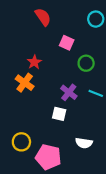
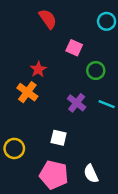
white square: (59, 114) -> (59, 138), moved
yellow circle: (21, 142) -> (14, 148), moved
white semicircle: (84, 143) -> (91, 174), moved, turned 56

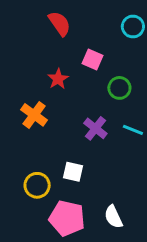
red star: (38, 69) -> (58, 79), moved
yellow circle: (14, 148) -> (37, 185), moved

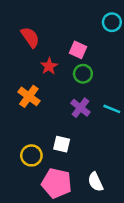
red semicircle: (60, 24) -> (30, 37), moved
green circle: (119, 88) -> (83, 74), moved

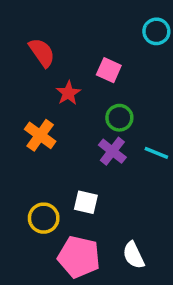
green circle: (83, 74) -> (119, 118), moved

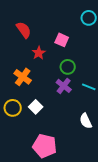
white square: (86, 202) -> (36, 107), moved, turned 32
yellow circle: (44, 218) -> (13, 108), moved
white semicircle: (133, 255) -> (86, 121), moved

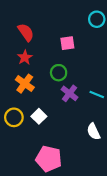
pink square: (62, 40) -> (67, 43), turned -32
red star: (39, 53) -> (25, 57), moved
green circle: (68, 67) -> (59, 73), moved

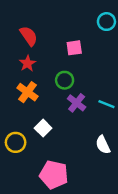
yellow circle: (14, 117) -> (16, 142), moved

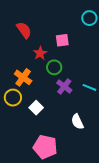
red star: (28, 63) -> (40, 53), moved
yellow circle: (16, 142) -> (13, 98), moved
white semicircle: (103, 145) -> (77, 122), moved

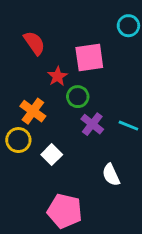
pink square: (62, 40) -> (89, 58), size x1.5

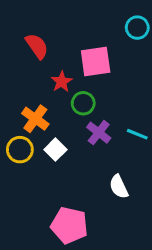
white square: (52, 155) -> (55, 150), moved

